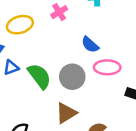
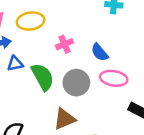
pink cross: (59, 12) -> (65, 44), moved

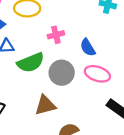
green semicircle: (43, 77) -> (31, 63), turned 88

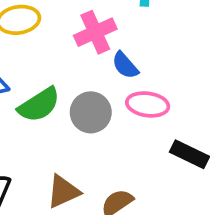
pink cross: (56, 35) -> (95, 32), moved, size x1.5
brown triangle: (45, 105) -> (63, 192), moved

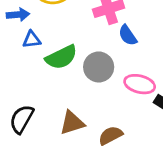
pink ellipse: (148, 104) -> (140, 84), moved

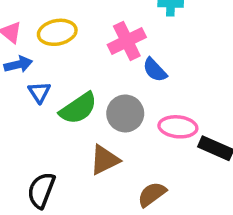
blue triangle: (32, 40) -> (39, 92), turned -48
brown triangle: (72, 123) -> (105, 160), moved

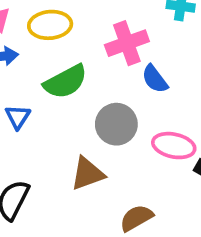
blue triangle: (39, 92) -> (18, 117), moved
green semicircle: (78, 108) -> (65, 82), moved

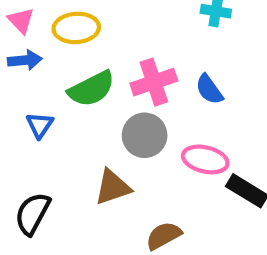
pink cross: (127, 43) -> (154, 82), moved
blue semicircle: (155, 79) -> (209, 89), moved

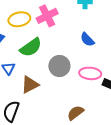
pink cross: (154, 82) -> (47, 16), moved
brown triangle: (113, 187) -> (30, 85), moved

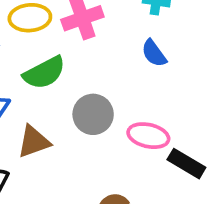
blue semicircle: (87, 40) -> (154, 53), moved

